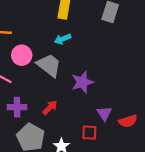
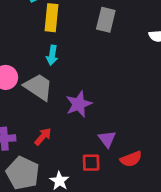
cyan arrow: (63, 39) -> (52, 55), turned -56
red semicircle: (128, 121) -> (131, 159), moved

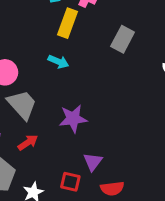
cyan arrow: (52, 55) -> (58, 62), turned -90
gray trapezoid: (38, 87) -> (22, 105), moved

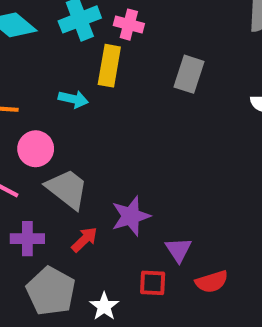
cyan arrow: (58, 62) -> (73, 99), moved
purple star: (73, 119) -> (131, 216), moved

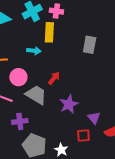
gray rectangle: (189, 74) -> (90, 45), moved
red arrow: (84, 239) -> (54, 78), moved

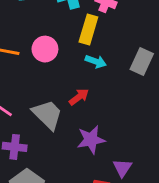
cyan arrow: (34, 51) -> (96, 61), moved
pink circle: (18, 77) -> (45, 49), moved

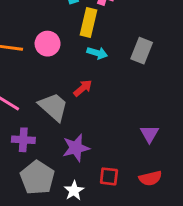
purple star: (91, 140) -> (76, 148), moved
purple triangle: (122, 168) -> (149, 134), moved

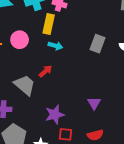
gray rectangle: (142, 51) -> (98, 44), moved
purple star: (76, 148) -> (55, 115), moved

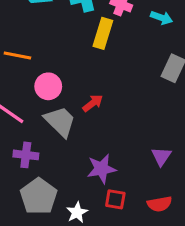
pink circle: (20, 40) -> (48, 86), moved
cyan arrow: (55, 46) -> (161, 18), moved

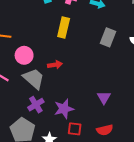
yellow rectangle: (103, 33) -> (64, 28), moved
red arrow: (93, 103) -> (55, 65), turned 32
purple cross: (26, 155) -> (36, 105), moved, turned -35

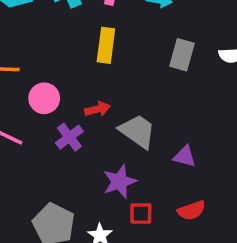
gray trapezoid: (34, 79) -> (137, 131), moved
purple triangle: (104, 98) -> (185, 156), turned -40
purple cross: (36, 105) -> (69, 137), moved

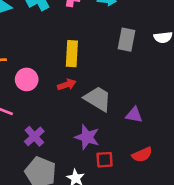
yellow rectangle: (106, 45) -> (72, 54), moved
purple cross: (69, 137) -> (34, 136), moved
purple star: (119, 181) -> (87, 137), turned -30

